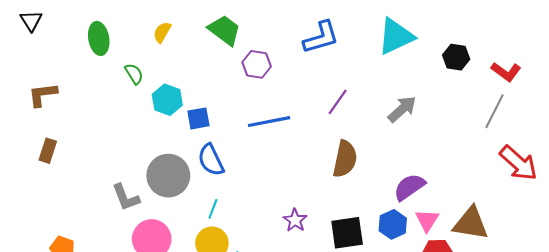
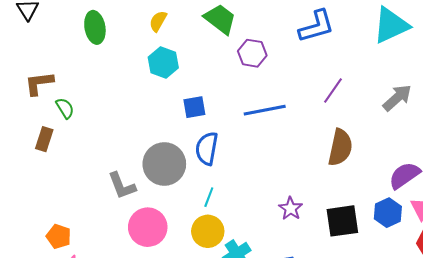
green semicircle: (134, 74) -> (65, 108), moved
cyan hexagon: (167, 100) -> (163, 63), moved
blue semicircle: (211, 160) -> (207, 148), turned 36

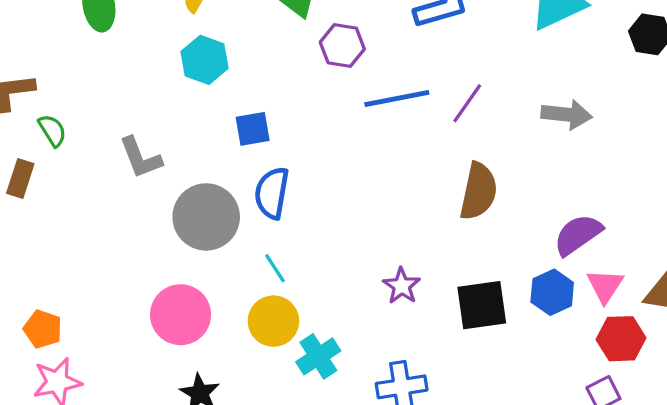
gray arrow: (397, 98) -> (567, 114), turned 48
blue line: (265, 110) -> (397, 98), moved
gray L-shape: (122, 186) -> (140, 158), moved
cyan line: (209, 197) -> (275, 268), turned -54

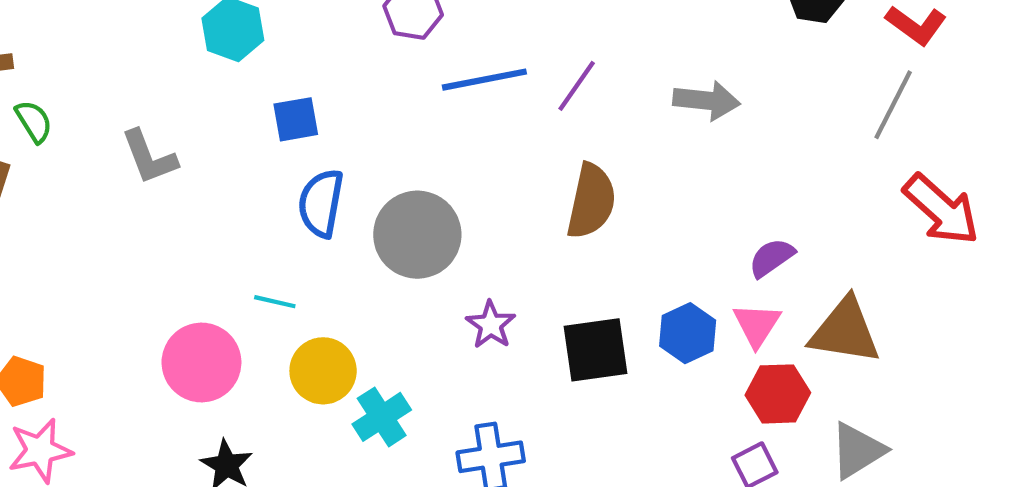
gray circle: (206, 217) -> (417, 235), moved
purple semicircle: (578, 235) -> (772, 258), moved, size x0.7
cyan line: (275, 268) -> (275, 302), moved, turned -44

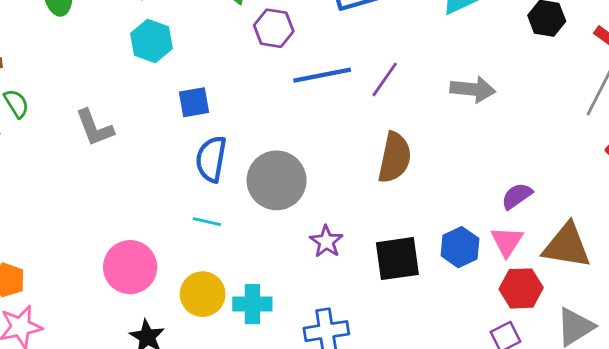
cyan line: (275, 302) -> (207, 222), moved
yellow circle: (323, 371) -> (203, 294), moved
cyan cross: (382, 417) -> (252, 304), turned 33

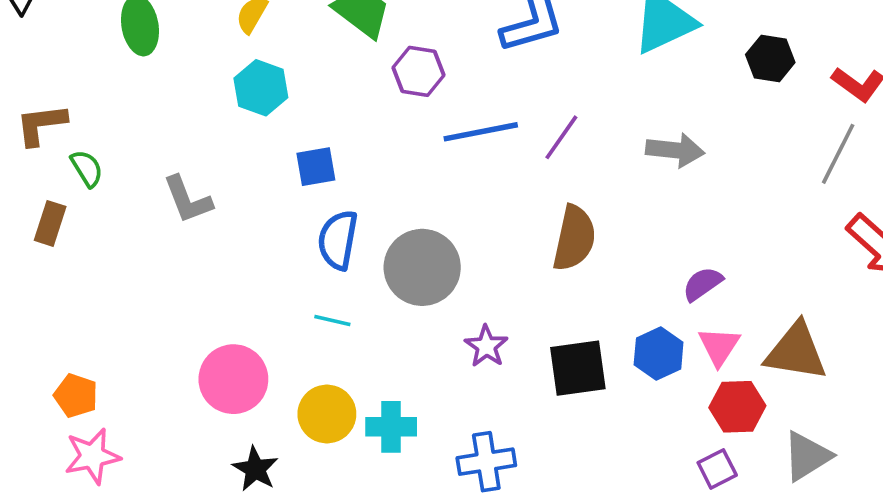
purple semicircle: (517, 196) -> (703, 284), moved

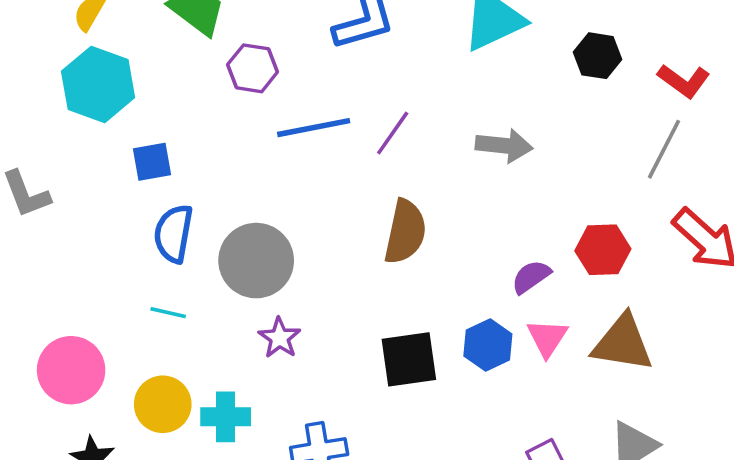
cyan hexagon: (261, 88) -> (98, 84), size x1.4
purple star: (486, 346) -> (280, 338), moved
red hexagon: (737, 407) -> (603, 250), moved

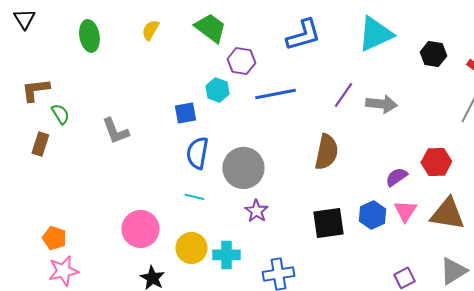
cyan hexagon: (98, 84) -> (217, 90), moved, size x0.6
purple line: (393, 133) -> (343, 95), moved

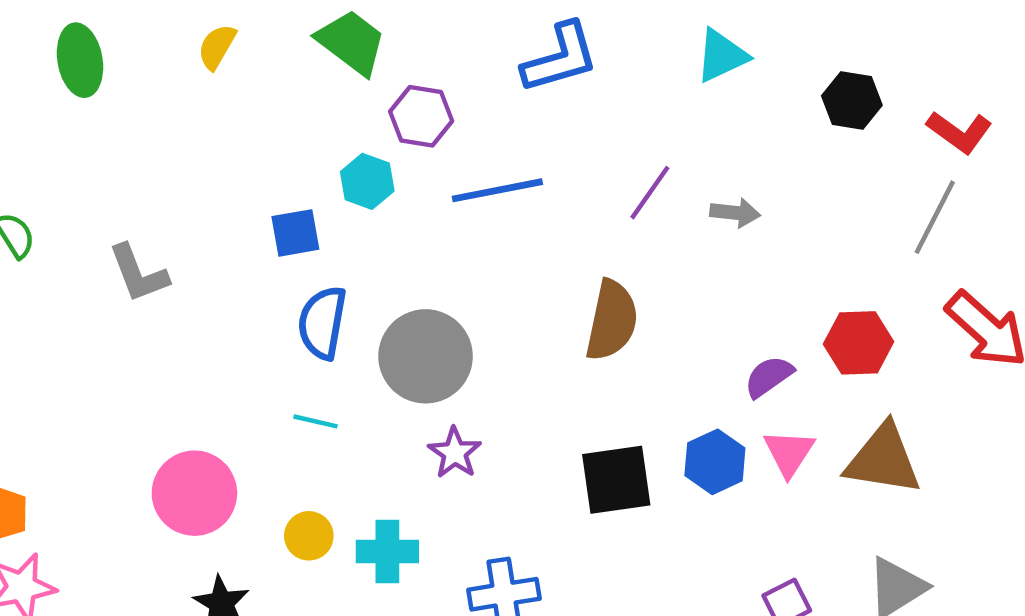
cyan triangle: (375, 34) -> (722, 56), size x0.7
gray arrow: (381, 104) -> (735, 213), size x0.7
yellow circle: (191, 248) -> (309, 536), size x0.7

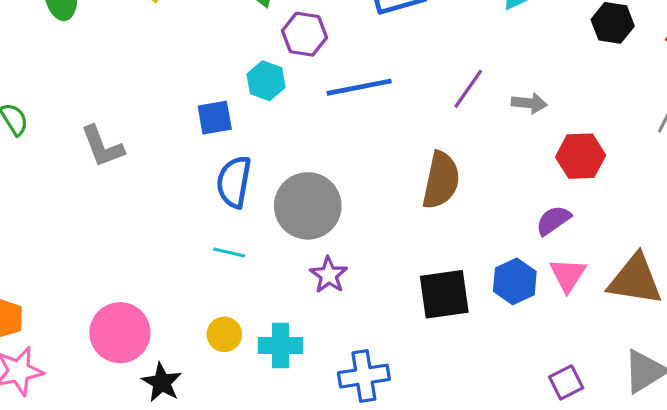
red hexagon: (859, 343) -> (581, 156), moved
pink circle: (194, 493) -> (120, 333), moved

